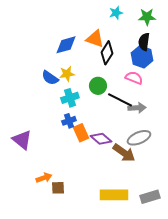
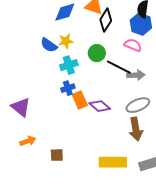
brown arrow: (124, 153) -> (136, 129), moved, turned 45
orange arrow: (44, 178) -> (28, 141), moved

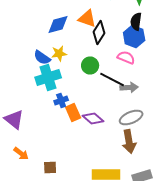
cyan cross: (69, 65) -> (48, 78), moved, size x1.4
orange arrow: (28, 141) -> (21, 154), turned 56

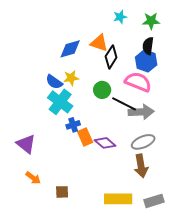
pink semicircle: (126, 58) -> (138, 82), size x1.5
cyan cross: (48, 78) -> (60, 102), turned -35
gray arrow: (129, 88) -> (141, 112), size x1.4

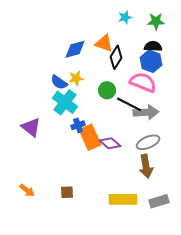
black semicircle: (148, 46) -> (153, 46), turned 84
orange rectangle: (85, 137) -> (90, 137), size x1.4
purple triangle: (26, 144) -> (31, 127), moved
orange arrow: (33, 178) -> (27, 190), moved

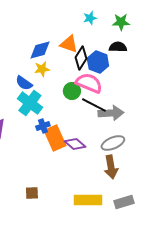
blue hexagon: (151, 61) -> (98, 62), moved
yellow star: (76, 78) -> (42, 69), moved
pink semicircle: (143, 82) -> (89, 83), moved

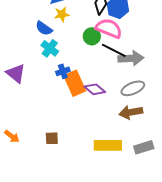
cyan cross: (30, 103) -> (50, 48), size x0.7
brown arrow: (111, 167) -> (131, 112), turned 90

